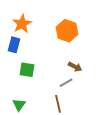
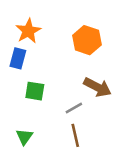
brown arrow: (75, 67) -> (97, 87), size x1.5
gray line: (66, 83) -> (74, 108), moved

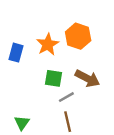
orange star: (28, 31) -> (48, 44), moved
green square: (35, 91) -> (53, 78), moved

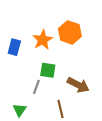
brown arrow: (87, 78) -> (78, 85), moved
gray line: (66, 97) -> (36, 87), moved, turned -40

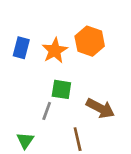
blue rectangle: (14, 47) -> (21, 48), moved

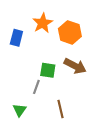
orange star: (55, 51) -> (43, 23), moved
brown arrow: (100, 108) -> (75, 66), moved

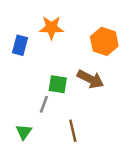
orange star: (43, 23) -> (51, 28), turned 30
orange hexagon: (70, 32) -> (104, 41), moved

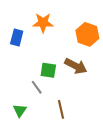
gray line: (44, 104) -> (37, 87), turned -56

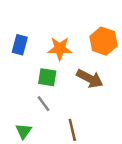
orange star: (43, 23) -> (60, 49), moved
green square: (48, 70) -> (47, 77), moved

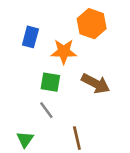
orange hexagon: (104, 41) -> (92, 24), moved
blue rectangle: (20, 45) -> (30, 37), moved

